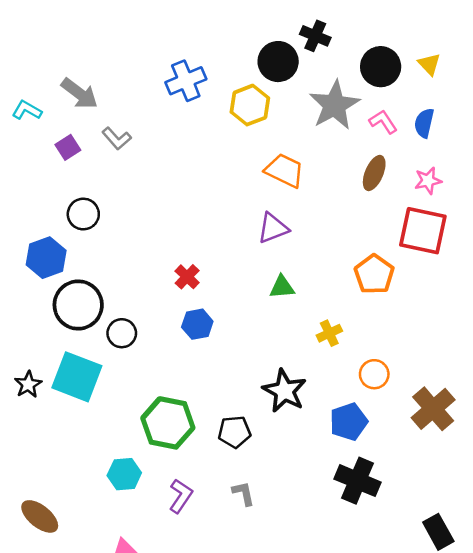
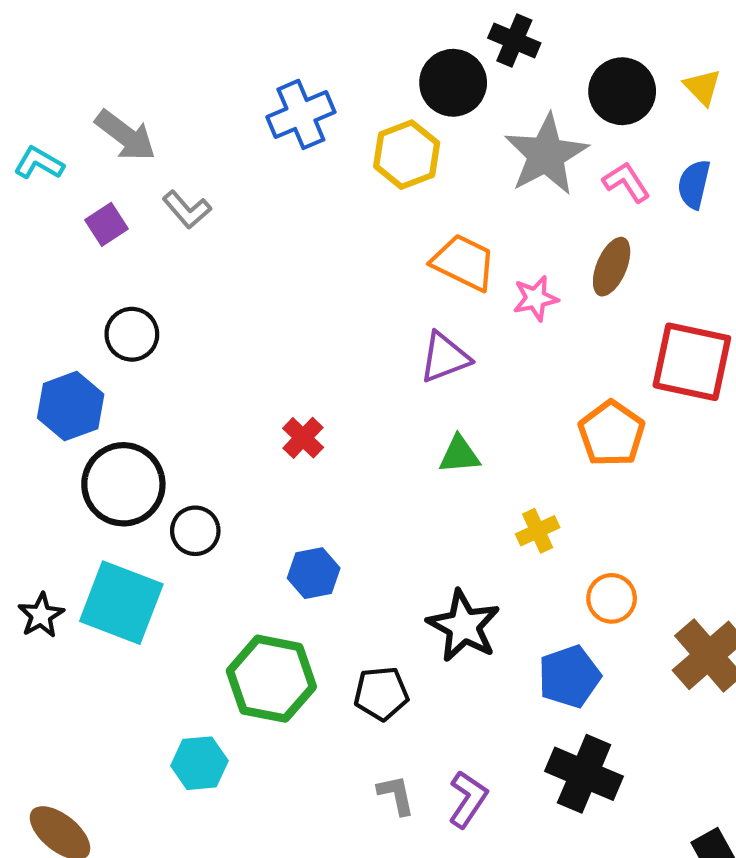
pink star: (428, 181) -> (535, 298), moved
blue hexagon: (197, 324) -> (314, 573), moved
purple L-shape: (181, 496) -> (468, 799), moved

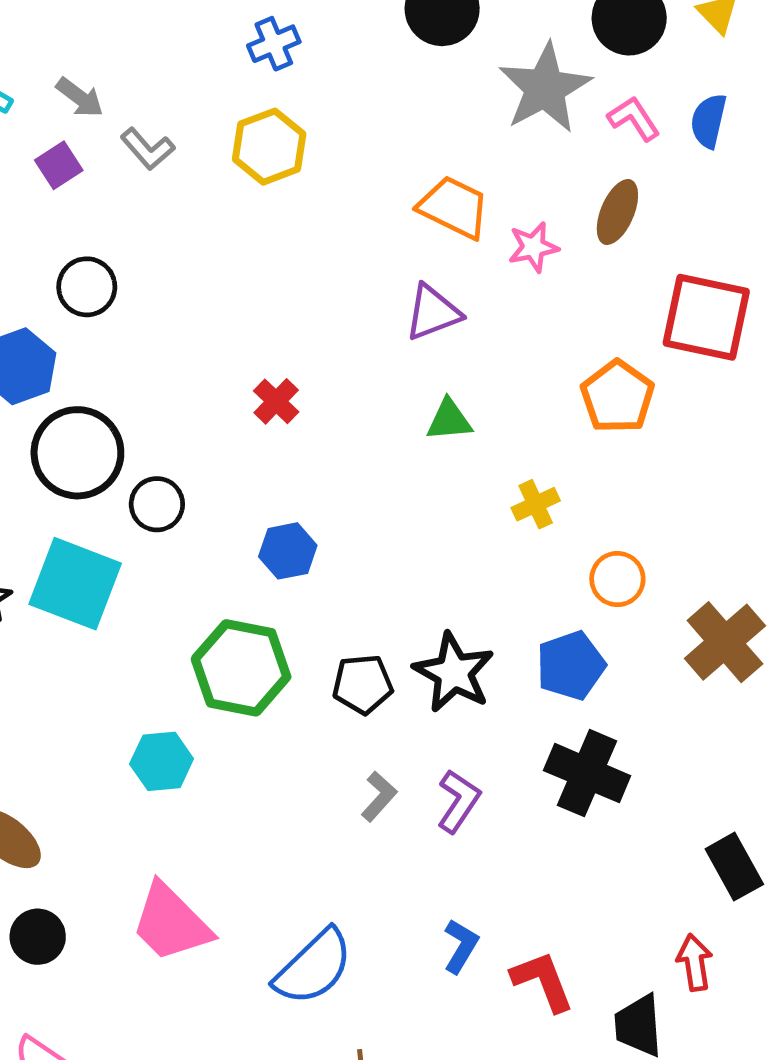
blue cross: (301, 114) -> (274, 44), size x0.7
gray arrow: (126, 136) -> (80, 97), moved, size x0.7
yellow hexagon: (407, 155) -> (269, 147), moved
black star: (464, 626) -> (454, 673), moved
gray L-shape: (396, 795) -> (379, 796), turned 54

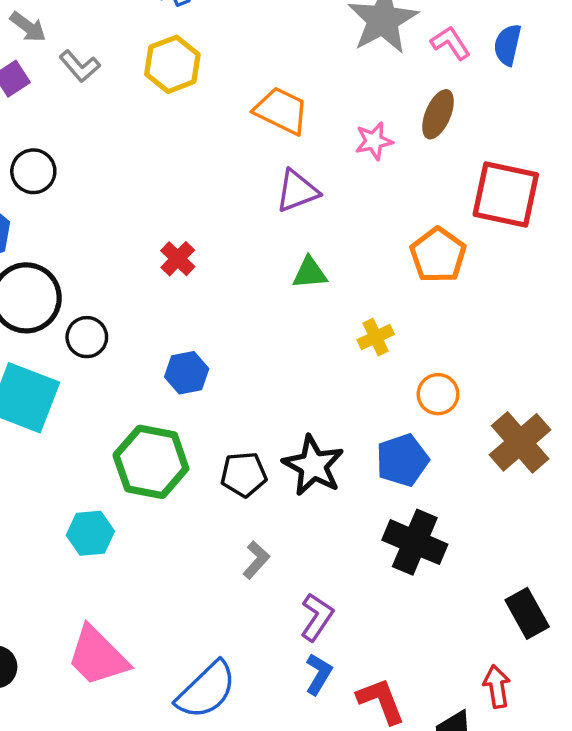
orange trapezoid: (454, 207) -> (281, 111), moved
purple L-shape: (458, 801) -> (317, 617), moved

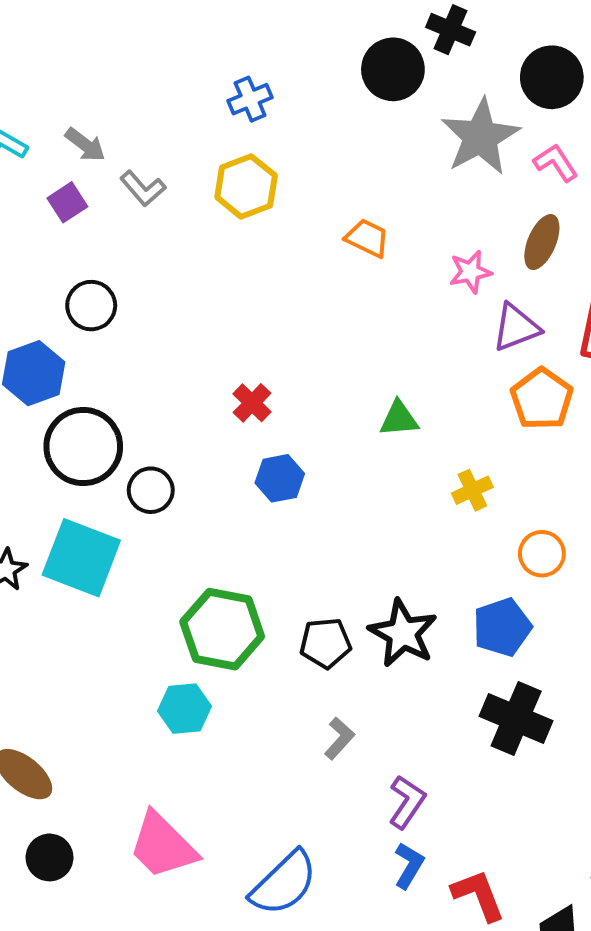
orange trapezoid: (281, 111) -> (367, 238), size x0.7
purple triangle: (297, 191) -> (516, 327), moved
blue hexagon: (187, 373) -> (280, 478), moved
cyan hexagon: (90, 533) -> (185, 709), moved

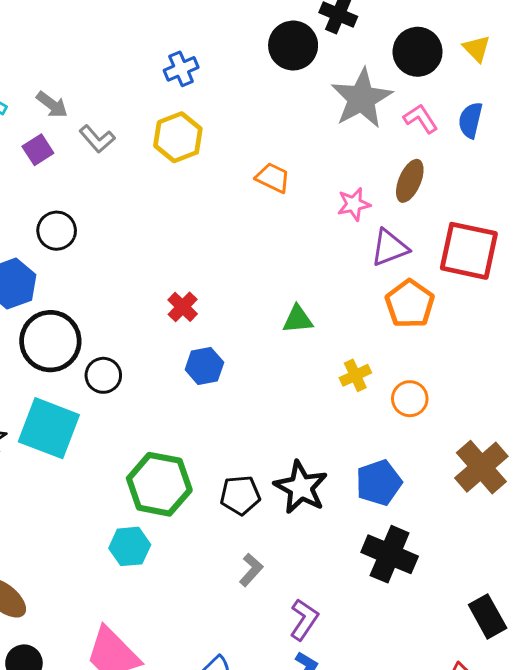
orange circle: (542, 554) -> (410, 399), moved

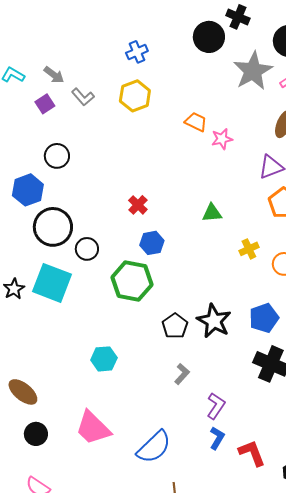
pink star: (354, 204) -> (222, 139), moved
green hexagon: (159, 484) -> (132, 281), moved
black pentagon: (240, 495) -> (175, 326), turned -30

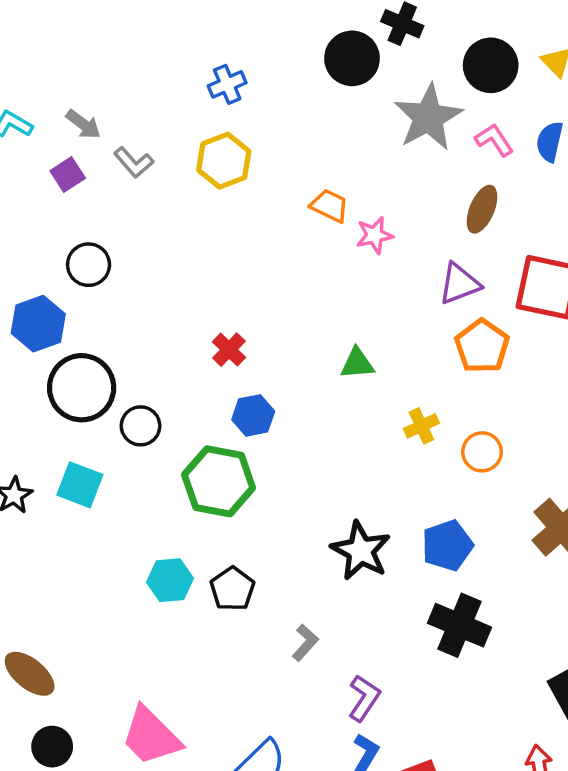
cyan square: (52, 283) -> (80, 485), size x0.7
black pentagon: (175, 326) -> (232, 589), moved
cyan hexagon: (104, 359) -> (170, 580), moved

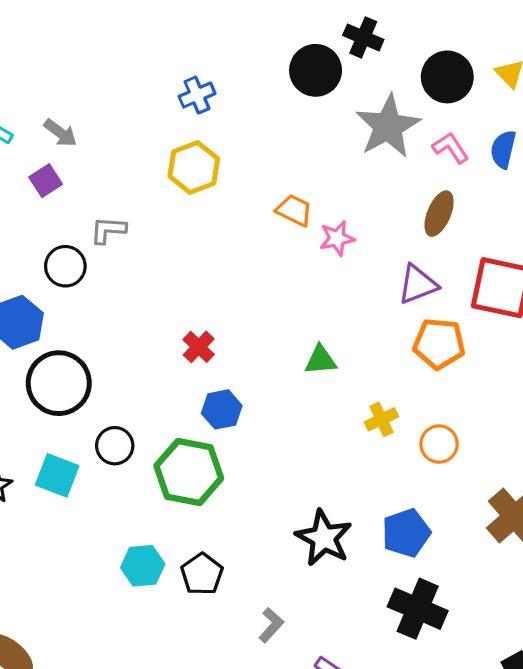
gray L-shape: (134, 162) -> (108, 230), moved, turned 135
orange pentagon: (482, 346) -> (439, 344), turned -30
black circle: (141, 426) -> (115, 446), moved

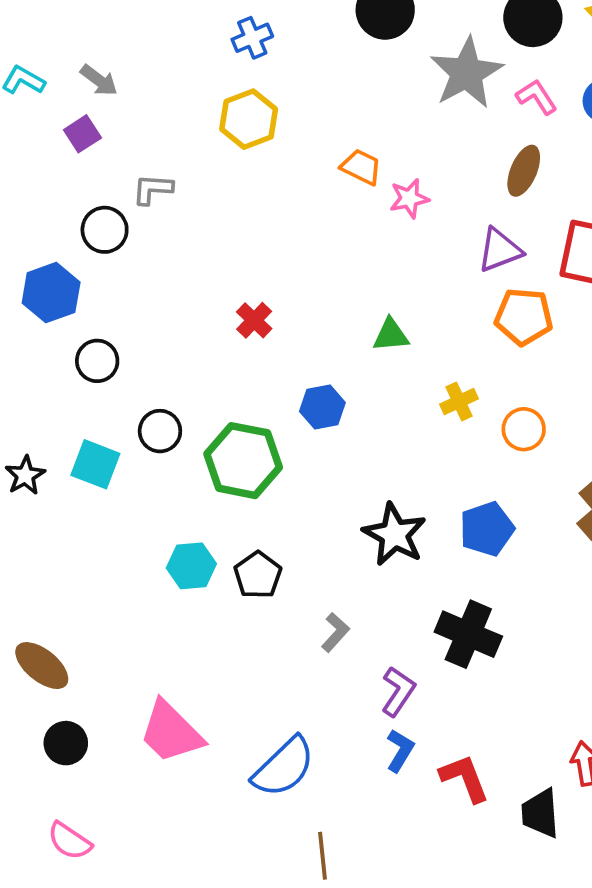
black circle: (59, 383) -> (97, 361), size x0.6
blue hexagon: (222, 409) -> (322, 407), moved
black cross: (418, 609) -> (468, 634), moved

